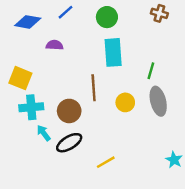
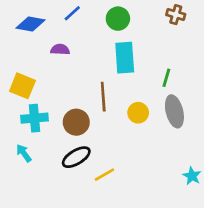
cyan arrow: (44, 133) -> (24, 153), moved
yellow line: (106, 162) -> (104, 175), moved

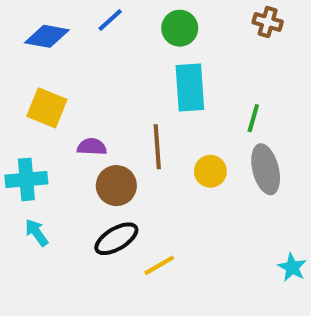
purple semicircle: (60, 50) -> (92, 147), moved
yellow square: (22, 86) -> (47, 108), moved
cyan cross: (35, 118) -> (26, 179), moved

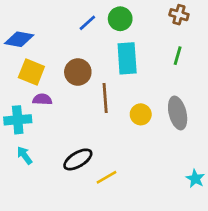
blue line: (110, 20) -> (87, 23), moved
blue diamond: (47, 36) -> (19, 39), moved
green line: (253, 118) -> (178, 56), moved
purple semicircle: (92, 147) -> (42, 99), moved
brown circle: (116, 186) -> (78, 72), moved

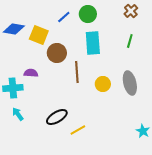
brown cross: (179, 15) -> (131, 11), turned 32
yellow square: (31, 72) -> (39, 35), moved

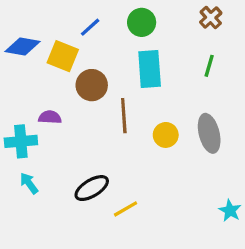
blue line: (64, 17) -> (90, 27), moved

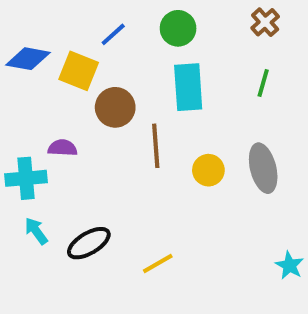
black ellipse: (92, 188) -> (89, 243), moved

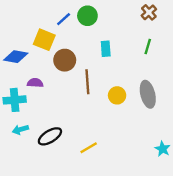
green circle: (178, 28) -> (87, 16), moved
blue diamond: (28, 59) -> (16, 57), moved
cyan rectangle: (188, 87) -> (106, 49), size x0.6
cyan arrow: (36, 231) -> (20, 130), turned -70

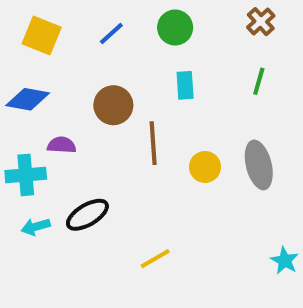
green circle: (87, 16) -> (175, 28), moved
yellow square: (44, 40) -> (42, 35), moved
black ellipse: (50, 136) -> (87, 215), moved

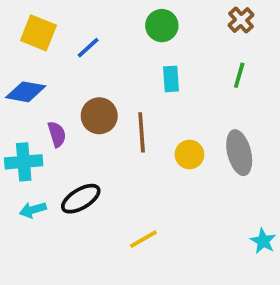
blue line: (111, 33) -> (88, 48), moved
brown circle: (113, 105) -> (99, 116), moved
purple semicircle: (62, 145) -> (57, 134), turned 70

